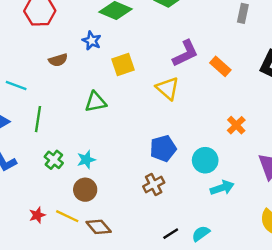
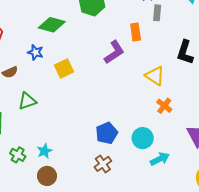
orange rectangle: (220, 66) -> (136, 32), moved, turned 48
yellow triangle: (168, 88) -> (155, 76), moved
green triangle: (96, 102) -> (27, 101), moved

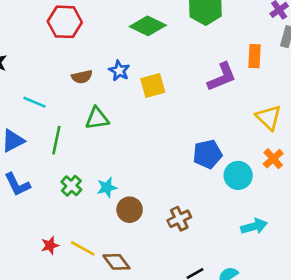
blue star: (35, 52) -> (119, 71), moved
blue pentagon: (107, 133) -> (207, 154), moved
cyan circle: (143, 138) -> (238, 175), moved
brown circle: (47, 176) -> (130, 210), moved

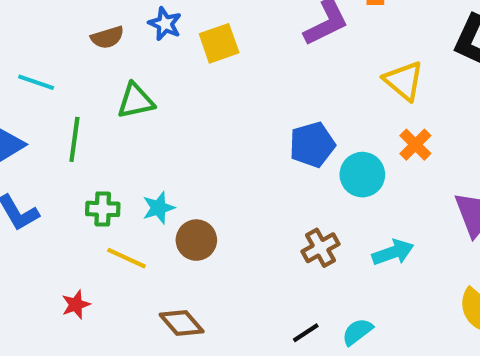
green cross: (71, 186) -> (103, 209), turned -36
brown cross: (179, 219) -> (320, 248), moved
yellow line: (83, 248) -> (126, 258), moved

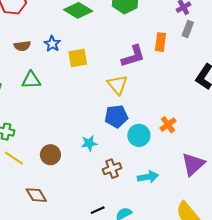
yellow triangle: (404, 81) -> (117, 85), moved
cyan star: (158, 208) -> (89, 143), moved

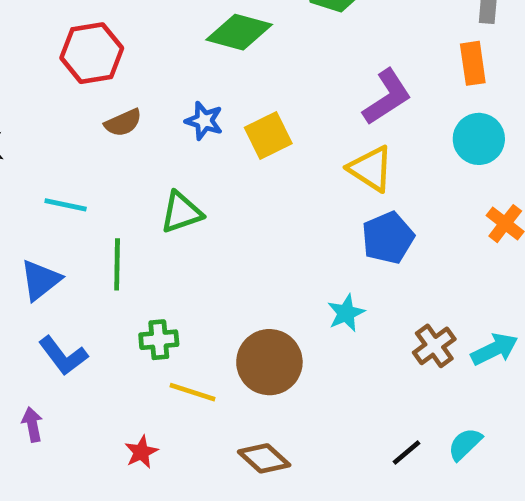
orange rectangle: (161, 42) -> (473, 63), moved
brown semicircle: (22, 46) -> (123, 123), moved
cyan circle: (139, 135) -> (479, 139), moved
brown circle: (50, 155) -> (269, 362), size x1.4
brown cross: (112, 169) -> (434, 346), moved

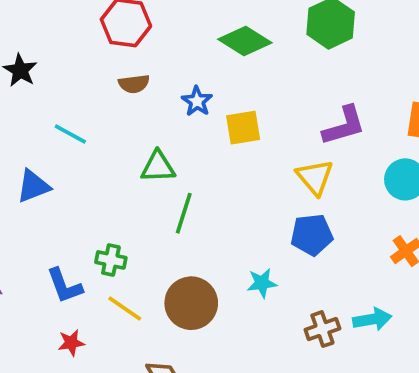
green line: (117, 264) -> (184, 213), moved
cyan arrow: (494, 349) -> (372, 319), moved
blue L-shape: (63, 356) -> (64, 286), moved

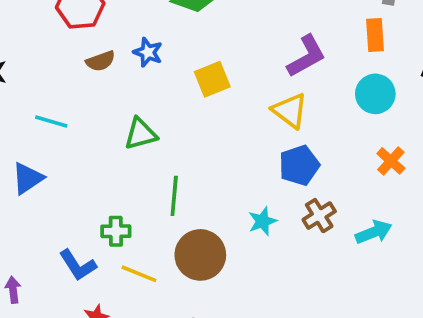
blue star: (197, 101) -> (148, 52), moved
green line: (184, 213) -> (174, 196), moved
brown cross: (322, 329) -> (319, 216), moved

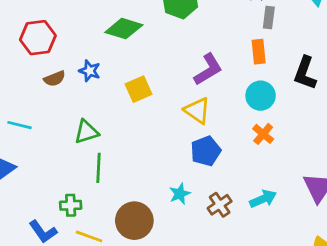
orange cross: (391, 161) -> (263, 134), moved
green line: (174, 196) -> (98, 168), moved
brown cross: (319, 216) -> (220, 205), moved

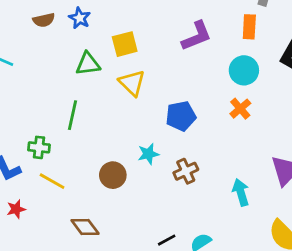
yellow triangle: (197, 111) -> (132, 83), moved
green triangle: (86, 132) -> (88, 64), moved
cyan arrow: (263, 199) -> (241, 192), moved, turned -92
brown circle: (134, 221) -> (113, 175), moved, size x0.7

